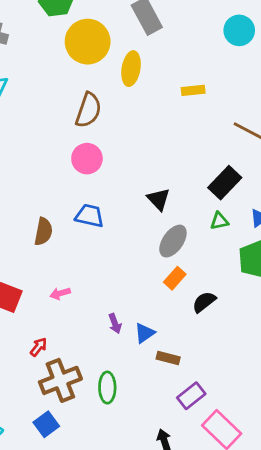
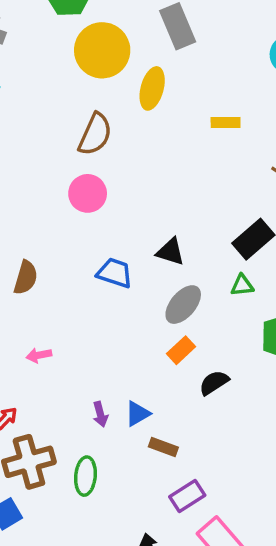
black triangle: (159, 199) -> (170, 252), turned -35
blue trapezoid: (90, 216) -> (115, 273), moved
purple arrow: (115, 324) -> (100, 414), moved

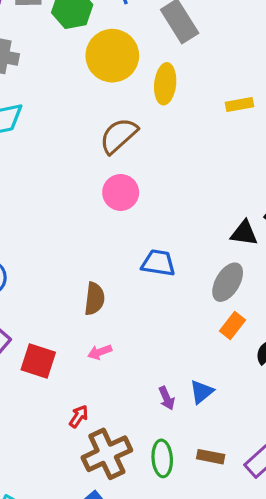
brown semicircle: (95, 134) -> (119, 136), turned -147
black triangle: (170, 252) -> (244, 233), moved
brown semicircle: (26, 278) -> (94, 299), moved
brown rectangle: (163, 447) -> (211, 457), moved

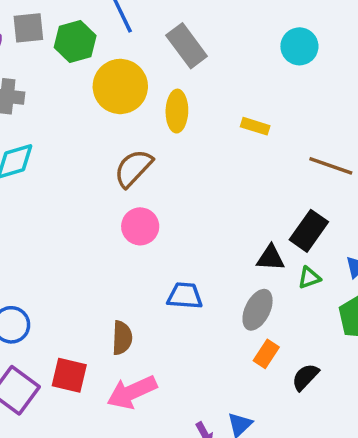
yellow rectangle: (239, 105) -> (255, 126), turned 32
pink arrow: (100, 352) -> (132, 392), size x2.0
red square: (38, 361) -> (69, 375), moved

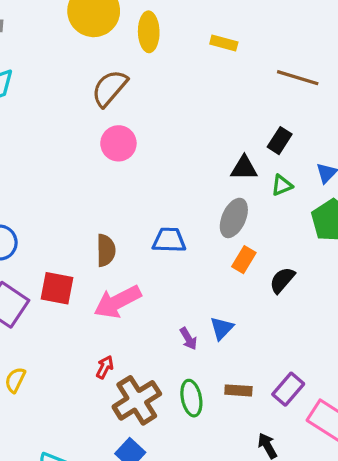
black rectangle: (309, 231) -> (280, 141), size x0.7
blue trapezoid: (185, 296) -> (169, 240), moved

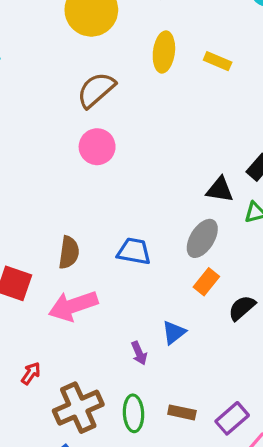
yellow ellipse: (149, 32) -> (164, 52), moved
blue triangle: (222, 328) -> (174, 332), moved
red arrow: (105, 367) -> (31, 373), moved

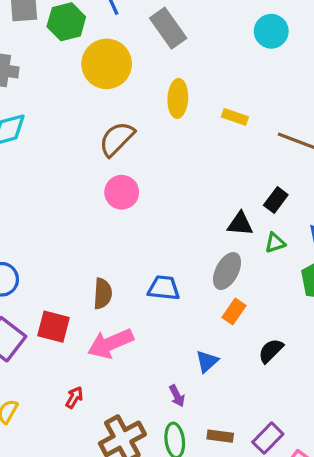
yellow rectangle: (218, 61) -> (235, 117), moved
black semicircle: (242, 308) -> (271, 351), moved
purple arrow: (139, 353) -> (177, 396), moved
red arrow: (31, 373) -> (74, 397), moved

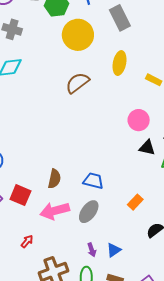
pink circle: (122, 192) -> (139, 120), moved
gray ellipse: (227, 271) -> (89, 212), moved
blue triangle: (207, 361) -> (114, 250), moved

